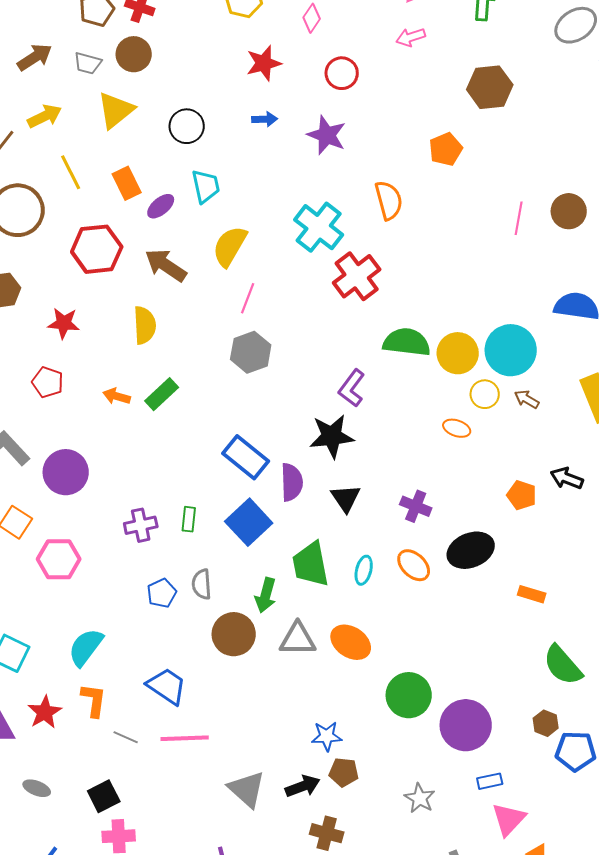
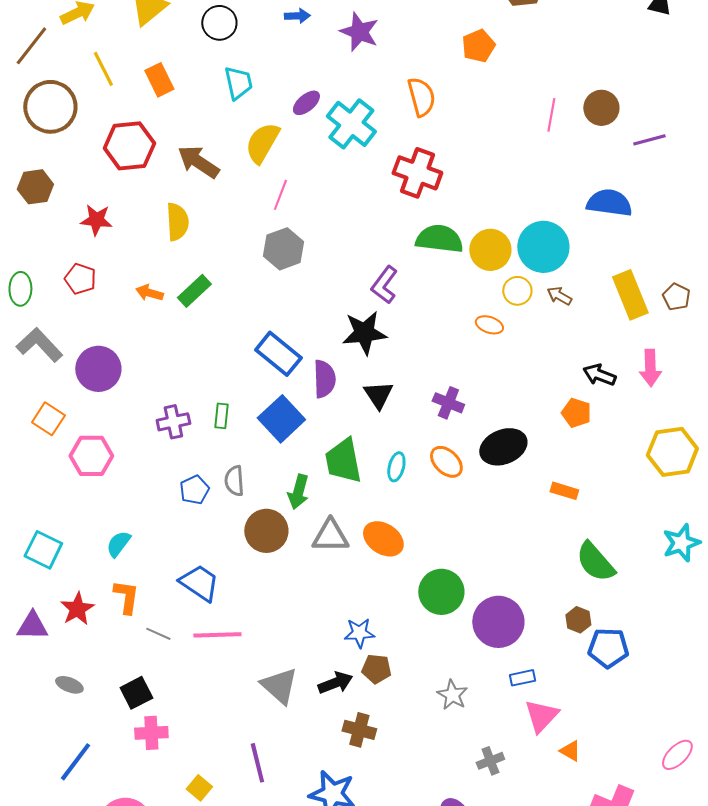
purple ellipse: (161, 206) -> (306, 103), moved
red cross: (357, 276) -> (417, 173), moved, turned -33
orange pentagon: (522, 495) -> (576, 413), moved
cyan semicircle: (86, 647) -> (118, 544), size x0.7

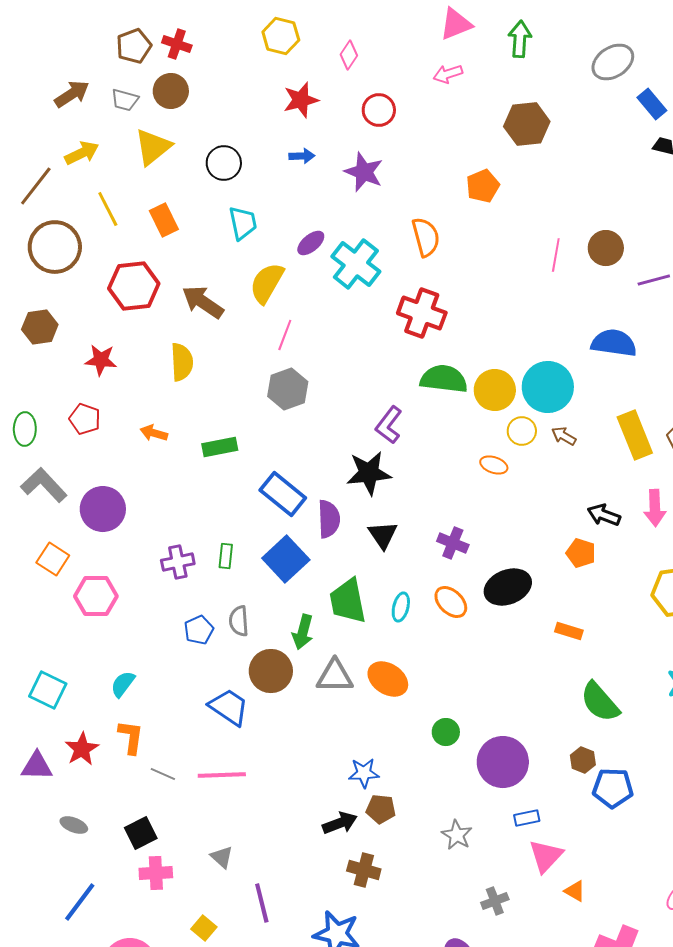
green rectangle: (194, 291) -> (220, 447), moved, turned 32
blue trapezoid: (199, 583) -> (229, 707), moved
green circle: (441, 592) -> (446, 732), size x0.6
gray triangle: (279, 686) -> (222, 857), moved, size x0.6

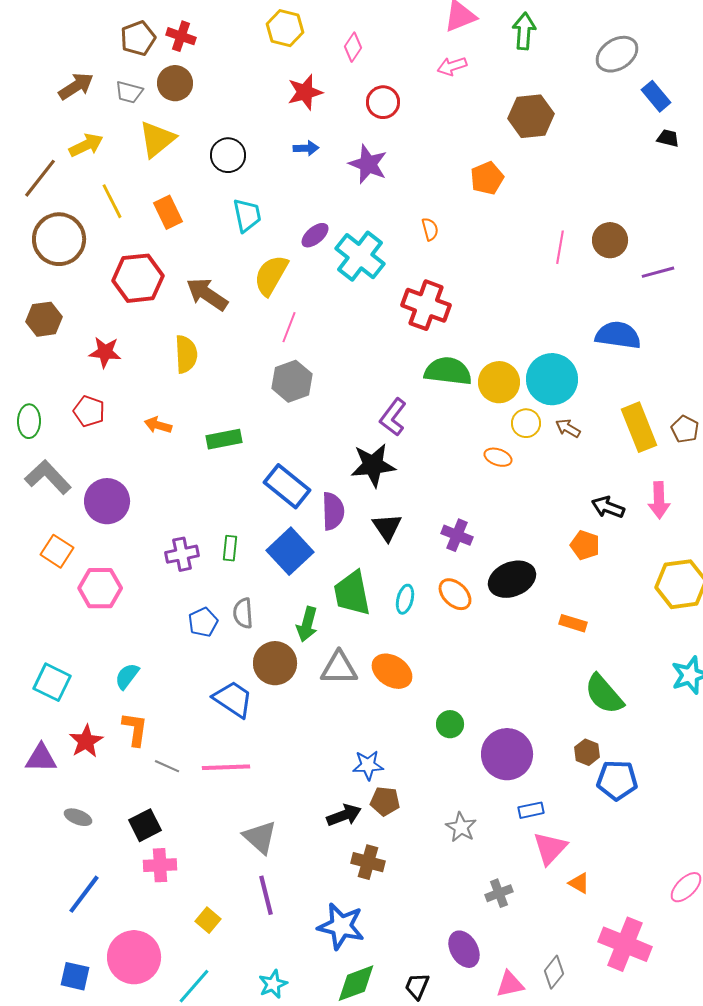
orange semicircle: (426, 237) -> (430, 229), size x0.6
gray triangle: (222, 857) -> (260, 837), moved, size x1.5

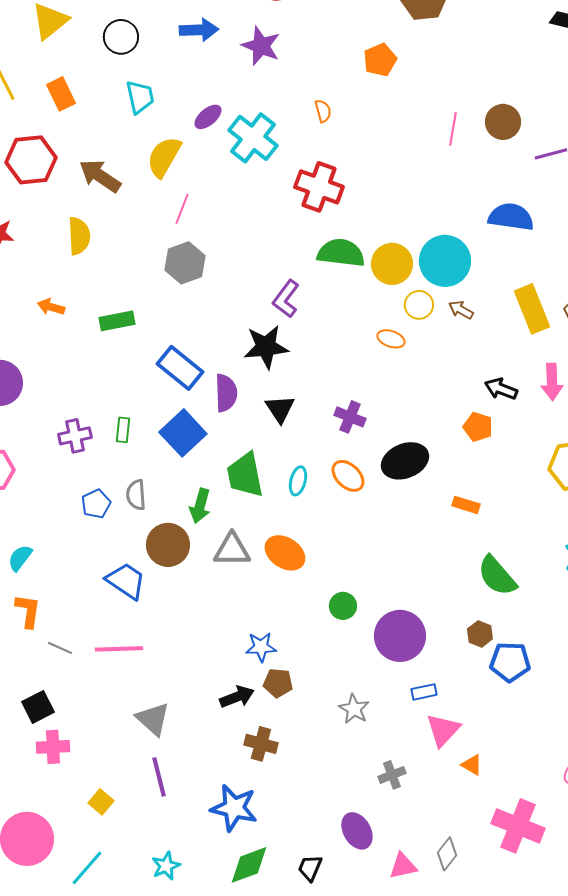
blue arrow: (306, 148) -> (199, 30), size x1.5

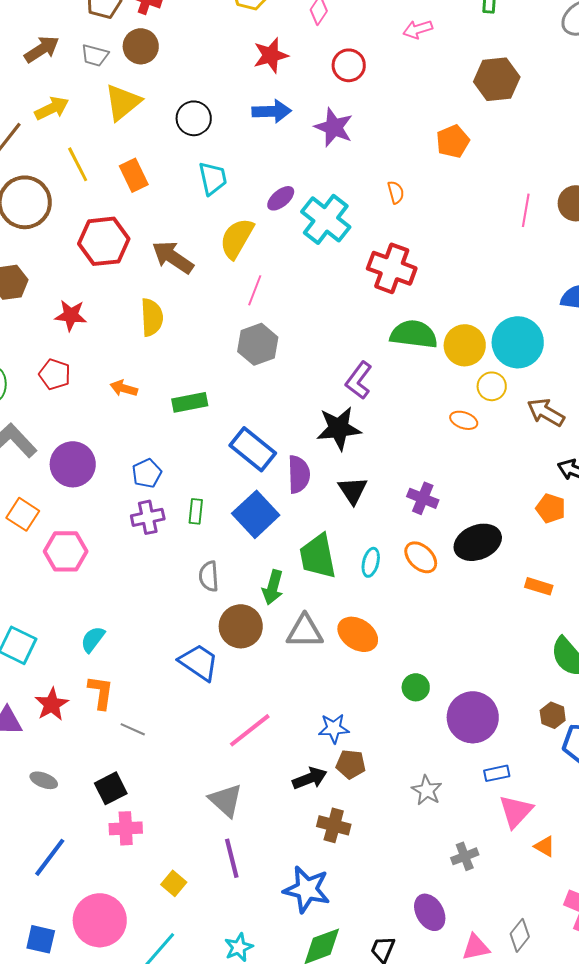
brown arrow: (461, 310) -> (546, 412), moved, size x1.5
blue pentagon: (96, 504) -> (147, 473), moved
pink line: (119, 649) -> (250, 730), moved, turned -36

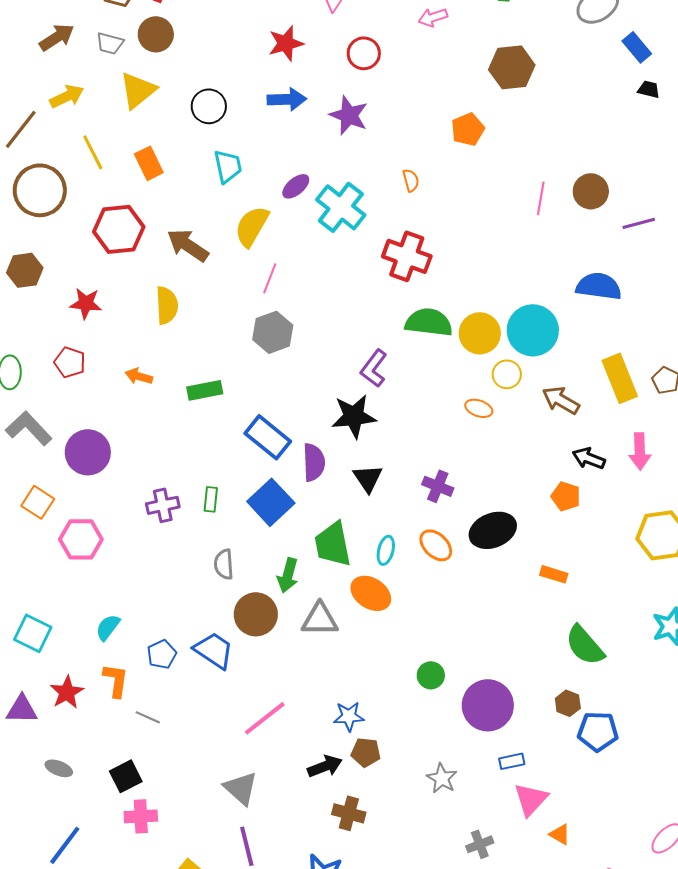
blue pentagon: (147, 473) -> (162, 654), moved
orange ellipse: (358, 634) -> (371, 593), moved

